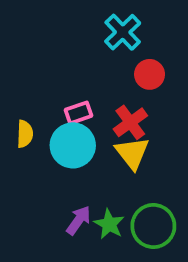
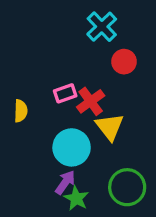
red cross: (130, 122) -> (91, 101), moved
cyan circle: (73, 145) -> (72, 147), moved
green star: (109, 224) -> (76, 198), moved

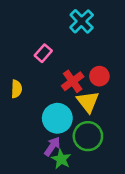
red circle: (124, 62) -> (99, 76), moved
pink rectangle: (65, 93) -> (43, 53), moved, turned -30
green circle: (127, 187) -> (88, 136), moved

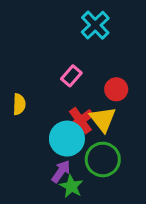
pink rectangle: (43, 53) -> (71, 76), moved
red cross: (73, 81) -> (80, 121), moved

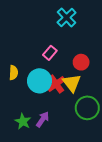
cyan circle: (67, 139) -> (39, 81), moved
green circle: (103, 159) -> (87, 108), moved
green star: (71, 186) -> (23, 121), moved

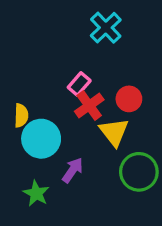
cyan circle: (39, 81) -> (41, 139), moved
red cross: (56, 84) -> (89, 106), moved
purple arrow: (43, 119) -> (73, 170), moved

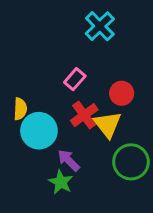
red cross: (89, 106) -> (84, 115), moved
purple arrow: (73, 170) -> (69, 160), turned -80
green star: (36, 193) -> (61, 182), moved

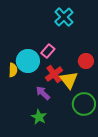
red circle: (122, 93) -> (86, 61), moved
cyan circle: (39, 131) -> (28, 61), moved
purple arrow: (69, 160) -> (43, 93), moved

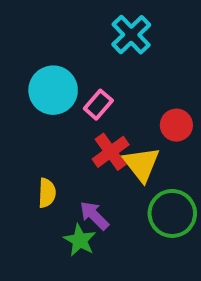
cyan circle: (28, 61) -> (53, 90), moved
yellow semicircle: (13, 70) -> (47, 193), moved
purple arrow: (43, 93) -> (94, 216), moved

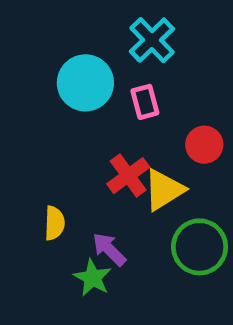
cyan circle: (53, 90) -> (85, 83), moved
pink rectangle: (98, 105) -> (145, 102), moved, turned -56
yellow triangle: (141, 164) -> (164, 190), turned 36

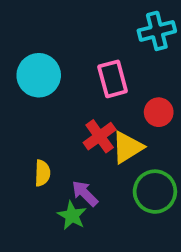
cyan cross: (152, 40) -> (157, 31), moved, turned 30
cyan circle: (85, 83) -> (39, 75), moved
pink rectangle: (145, 102) -> (113, 79), size x1.4

